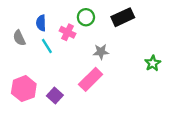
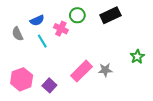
blue semicircle: (41, 23) -> (37, 20), turned -112
gray star: (101, 52) -> (105, 70), moved

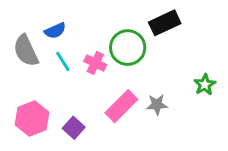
green circle: (77, 15) -> (128, 48), moved, size x1.5
pink cross: (61, 29) -> (95, 63), moved
gray semicircle: (17, 34) -> (26, 51), size x1.5

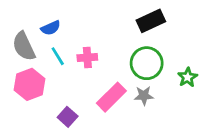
green circle: (128, 48) -> (147, 63), moved
pink cross: (95, 63) -> (87, 58), turned -30
pink hexagon: (32, 119) -> (29, 84), moved

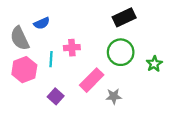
cyan line: (58, 56) -> (51, 59), moved, turned 35
gray star: (144, 96) -> (114, 96), moved

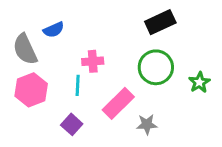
cyan line: (51, 59) -> (78, 85), moved

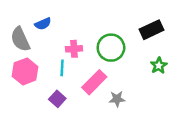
black rectangle: (160, 22) -> (152, 30), moved
green circle: (156, 67) -> (111, 48), moved

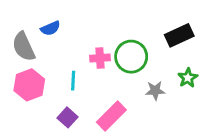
pink cross: (74, 49) -> (100, 58), moved
pink rectangle: (94, 82) -> (111, 116), moved
gray star: (117, 99) -> (155, 91), moved

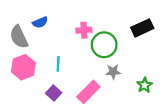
pink cross: (100, 58) -> (84, 30), moved
green star: (188, 78) -> (145, 85), moved
gray star: (155, 91) -> (113, 72), moved

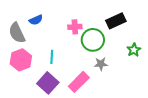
black rectangle: (142, 28) -> (116, 21), moved
green star: (145, 85) -> (134, 50), moved
purple square: (54, 93) -> (48, 83), size x1.5

